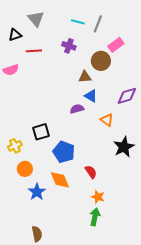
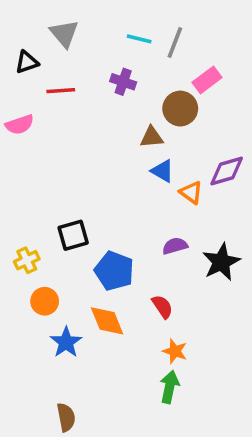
purple semicircle: (77, 109) -> (175, 246), moved
orange triangle: (107, 120) -> (191, 192), moved

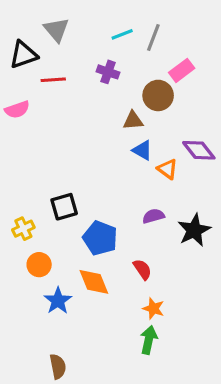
cyan line: (139, 39) -> (122, 34), turned -35
black triangle: (27, 62) -> (23, 55), size x1.4
purple diamond: (227, 171) -> (199, 150), turned 68

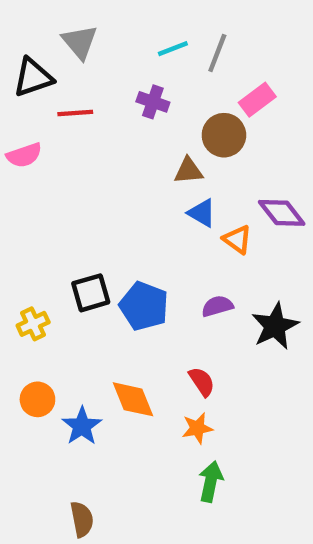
blue pentagon: (100, 238) -> (144, 306), moved
orange circle: (39, 265) -> (37, 399), moved
orange star: (153, 309) -> (197, 428), moved, turned -30

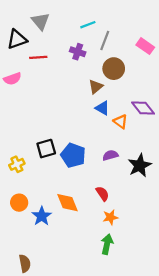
gray line: (217, 53) -> (105, 40), moved
pink rectangle: (257, 100) -> (145, 46), moved, turned 72
brown triangle: (188, 171) -> (96, 87), turned -35
orange star: (197, 428) -> (110, 217), moved
brown semicircle: (82, 519) -> (25, 263), moved

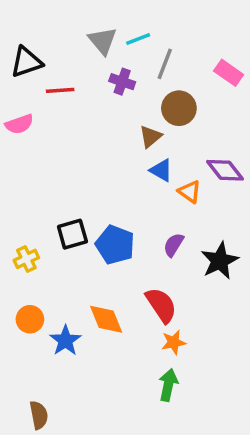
gray triangle: (41, 21) -> (103, 41), moved
purple semicircle: (110, 155) -> (174, 245), turned -42
red semicircle: (102, 194) -> (161, 305), size x1.5

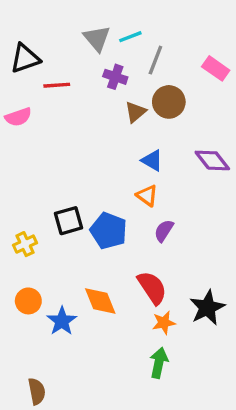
brown triangle: (151, 137) -> (135, 112), moved
orange triangle: (190, 192) -> (147, 196), moved
black star: (220, 261) -> (207, 308), moved

